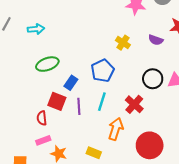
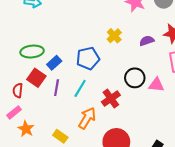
purple semicircle: (156, 40) -> (147, 41), turned 128
green ellipse: (47, 64) -> (32, 52), moved
pink rectangle: (43, 140) -> (14, 112), turned -32

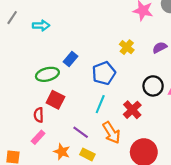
blue rectangle: (54, 63) -> (71, 59), moved
purple line: (57, 88) -> (81, 132), moved, turned -56
orange arrow: (87, 118) -> (111, 133), turned 125
orange star: (26, 129) -> (62, 152), moved

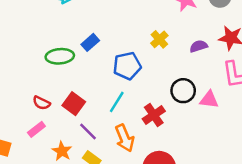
red square: (55, 100) -> (74, 104), moved
red semicircle: (39, 115) -> (41, 103), turned -72

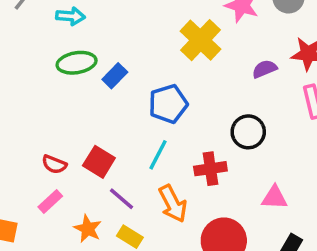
yellow cross: (159, 39) -> (201, 40), moved, size x1.6
green ellipse: (60, 56) -> (77, 63), moved
pink triangle: (209, 100) -> (274, 197), moved
red cross: (154, 115) -> (210, 169), turned 30

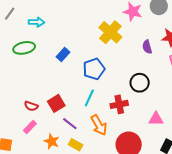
green ellipse: (77, 63) -> (24, 48), moved
purple semicircle: (265, 69) -> (147, 47), turned -80
red square: (99, 162) -> (56, 103), turned 30

